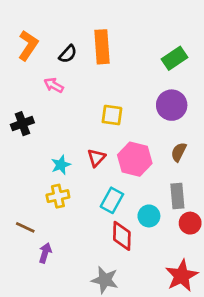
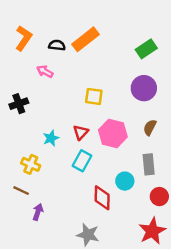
orange rectangle: (102, 47) -> (86, 39), turned 56
black semicircle: (68, 54) -> (57, 45), turned -126
yellow cross: (58, 196) -> (31, 164), moved, turned 36
cyan rectangle: (112, 200) -> (82, 161), moved
red circle: (190, 223) -> (159, 197), moved

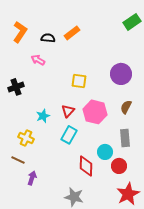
orange rectangle: (86, 39) -> (72, 33), size x0.7
green rectangle: (146, 49) -> (132, 22), moved
red circle: (159, 197) -> (119, 166), moved

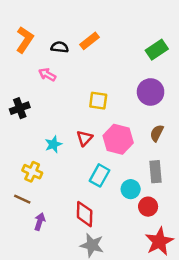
green rectangle: (132, 22) -> (157, 50), moved
cyan rectangle: (69, 135) -> (99, 175), moved
red diamond: (86, 166) -> (85, 214), moved

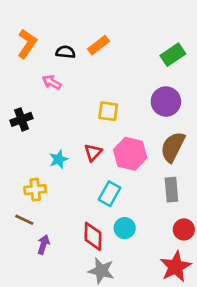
brown semicircle: (157, 133) -> (173, 147), size x1.6
yellow cross: (32, 172) -> (35, 190), turned -30
cyan circle: (131, 189) -> (125, 228), moved
red circle: (148, 207) -> (184, 229), moved

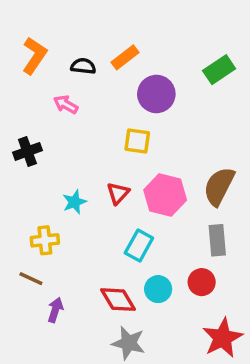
purple circle: (166, 101) -> (156, 94), moved
red circle: (184, 229) -> (202, 282), moved
red diamond: (93, 236) -> (118, 300), turned -32

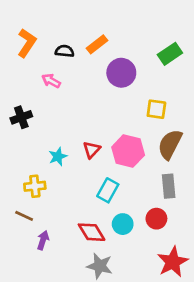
yellow square: (137, 141) -> (156, 109), moved

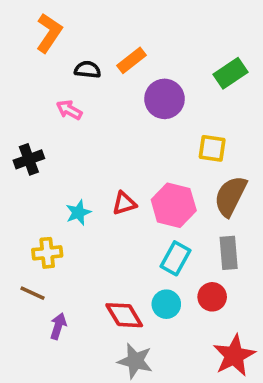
orange L-shape: (27, 43) -> (49, 33), moved
red triangle: (92, 150) -> (124, 203), turned 30
cyan rectangle: (108, 190) -> (175, 258), moved

